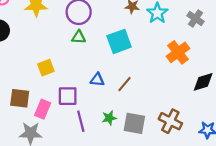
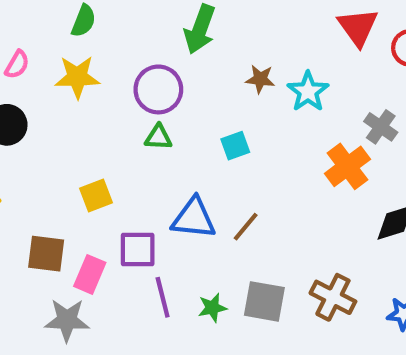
gray cross: (196, 19) -> (381, 127), moved
cyan square: (119, 41) -> (235, 146), size x0.6
blue triangle: (97, 80) -> (194, 218), size x1.6
green star: (109, 118) -> (212, 308), moved

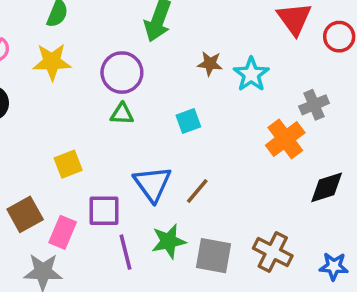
gray cross: (381, 127) -> (314, 105), turned 32
blue triangle: (194, 218) -> (152, 184), turned 48
brown square: (46, 254) -> (25, 214), turned -36
green star: (212, 308) -> (169, 241), moved, size x1.4

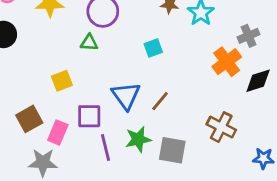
green triangle: (122, 114) -> (89, 43), moved
black diamond: (327, 187) -> (258, 81), moved
brown cross: (273, 252) -> (221, 127), moved

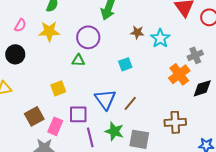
brown cross: (221, 127) -> (175, 122), turned -30
green star: (138, 139) -> (114, 131), turned 30

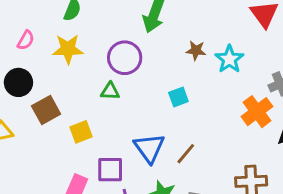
brown square: (34, 116) -> (46, 110), moved

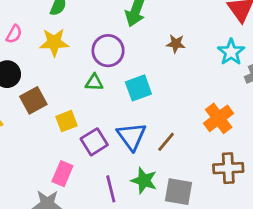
cyan star: (229, 59) -> (231, 52), moved
cyan square: (178, 97) -> (138, 88), moved, size x1.4
orange cross: (257, 112) -> (219, 118), moved
purple square: (110, 170) -> (94, 142), moved, turned -32

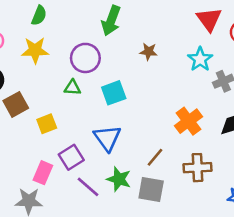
purple square: (94, 142) -> (71, 157), moved
brown line: (166, 142) -> (155, 157), moved
purple line: (111, 189) -> (88, 187), turned -35

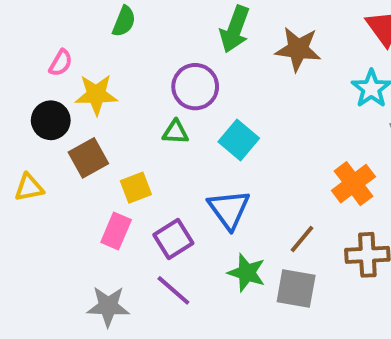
yellow star: (35, 50) -> (96, 95), moved
brown star: (149, 52) -> (298, 49), moved, size x1.6
cyan square: (114, 93) -> (239, 140), turned -30
pink rectangle: (43, 173) -> (116, 231), moved
purple line: (88, 187) -> (173, 290), moved

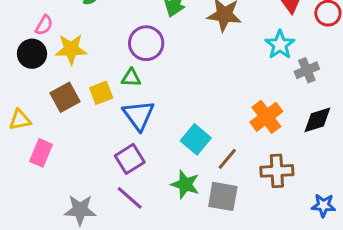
black circle: (51, 120) -> (32, 54), moved
cyan square: (239, 140) -> (196, 139), moved
yellow square: (136, 188) -> (101, 93), moved
blue triangle: (229, 209) -> (139, 115), moved
pink rectangle: (116, 231) -> (41, 153), moved

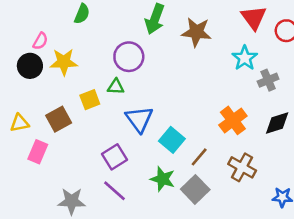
brown square: (65, 97) -> (59, 119), moved
blue triangle: (139, 115) -> (139, 119), moved
brown cross: (277, 171) -> (242, 167), turned 32
gray square: (223, 196) -> (195, 189), turned 36

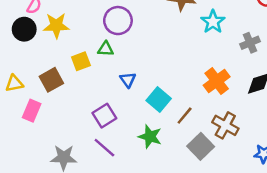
cyan star: (245, 58) -> (213, 22), moved
blue triangle: (139, 119) -> (128, 80), size x0.6
gray square: (195, 189) -> (201, 146), moved

